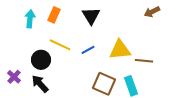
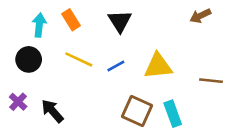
orange rectangle: (54, 15) -> (71, 20), turned -56
black circle: (41, 60) -> (29, 59), moved
brown line: (144, 61) -> (211, 81), moved

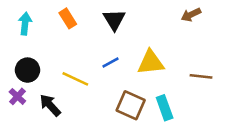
cyan arrow: (39, 25) -> (25, 24), moved
black circle: (29, 59) -> (27, 70), moved
yellow line: (79, 59) -> (75, 79), moved

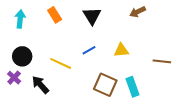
brown arrow: (191, 15) -> (138, 12), moved
yellow triangle: (151, 62) -> (121, 50), size x0.7

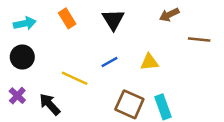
cyan arrow: (20, 19) -> (25, 23), turned 72
black circle: (22, 56) -> (22, 57), moved
brown line: (162, 61) -> (199, 40), moved

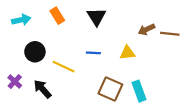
brown arrow: (169, 15) -> (146, 29), moved
black circle: (22, 57) -> (35, 52), moved
blue line: (110, 62) -> (93, 53), turned 32

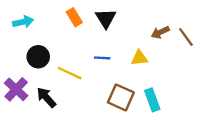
orange rectangle: (57, 16) -> (74, 17), moved
brown line: (170, 34) -> (186, 37), turned 48
purple cross: (15, 82) -> (16, 89), size x1.5

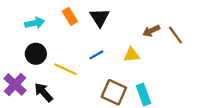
cyan arrow: (23, 22) -> (35, 23), moved
blue line: (102, 58) -> (96, 55), turned -32

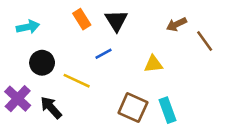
cyan arrow: (35, 23) -> (28, 27), moved
brown arrow: (151, 31) -> (176, 24), moved
blue line: (96, 55) -> (103, 54), moved

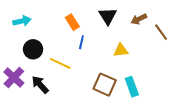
orange rectangle: (82, 19) -> (72, 22), moved
black triangle: (116, 20) -> (108, 16), moved
blue line: (103, 54) -> (81, 42), turned -48

